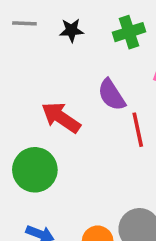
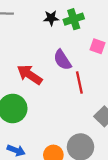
black star: (71, 30) -> (51, 18), moved

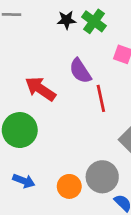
green cross: (74, 19) -> (94, 21), turned -36

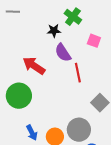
black star: (66, 20) -> (54, 31), moved
blue arrow: (24, 181) -> (32, 133), moved, turned 42

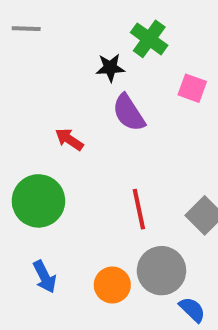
red arrow: (34, 66) -> (69, 139), size x0.6
red line: (78, 73) -> (139, 209), moved
blue arrow: (32, 133) -> (45, 277), moved

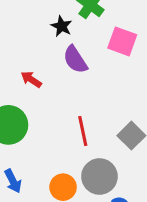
black star: (110, 68) -> (62, 26), turned 30
pink square: (192, 88) -> (122, 41), size x1.4

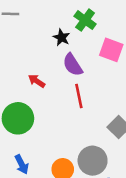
red line: (83, 131) -> (79, 96), moved

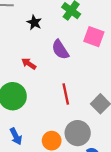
black star: (61, 37) -> (34, 22), moved
red line: (79, 96) -> (66, 94), moved

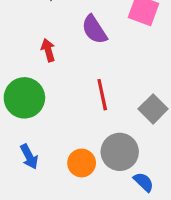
red arrow: (29, 64) -> (48, 50), turned 40

